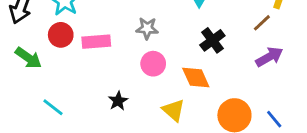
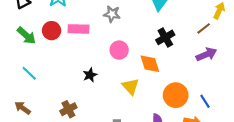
gray star: (147, 28) -> (112, 14), moved
red circle: (61, 35) -> (52, 31), moved
cyan line: (53, 107) -> (29, 73), moved

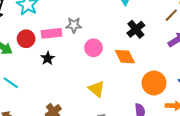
gray star: (112, 14) -> (74, 25), moved
black star: (90, 75) -> (48, 58), moved
yellow triangle: (131, 86) -> (97, 89), moved

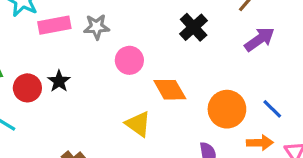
pink rectangle: (52, 33) -> (54, 25), moved
red circle: (26, 39) -> (27, 88), moved
orange diamond: (125, 57) -> (170, 90), moved

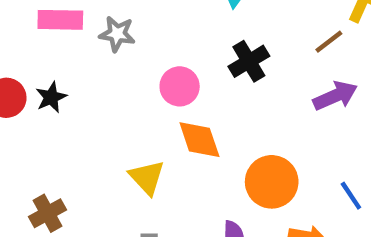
pink circle: (129, 60) -> (180, 86), moved
blue line: (272, 109) -> (351, 196), moved

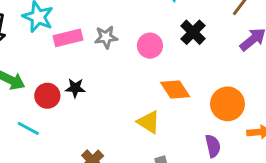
pink circle: (180, 86) -> (150, 46), moved
black star: (51, 97) -> (75, 88), turned -30

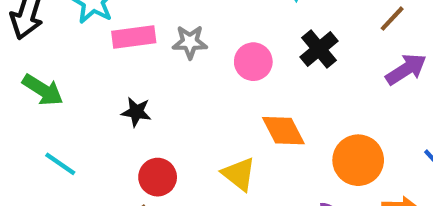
red circle: (47, 96) -> (158, 177), moved

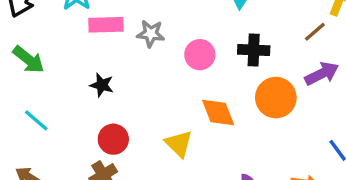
black cross: (319, 49) -> (254, 50), turned 36
orange circle: (358, 160) -> (276, 98), moved

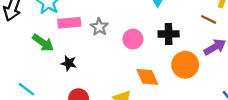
brown line: (315, 32) -> (209, 19), turned 70
gray star: (151, 34) -> (99, 27), turned 30
green arrow: (28, 60) -> (43, 43), moved

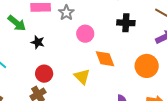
pink circle: (133, 39) -> (85, 34), moved
orange circle: (185, 65) -> (147, 66), moved

